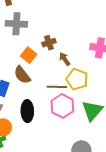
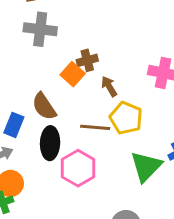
orange square: (29, 55) -> (73, 74), moved
pink hexagon: (62, 106) -> (78, 168), moved
black ellipse: (27, 111) -> (50, 143), moved

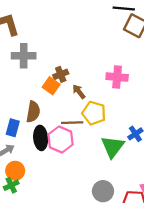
brown semicircle: (44, 106) -> (33, 112), turned -130
pink hexagon: (78, 168) -> (61, 140), moved

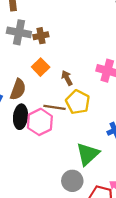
brown cross: (61, 74) -> (41, 36), moved
green triangle: (113, 147) -> (88, 154), moved

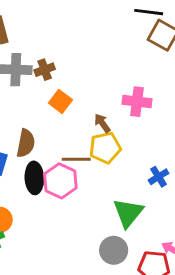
orange square: (41, 67) -> (60, 101), moved
brown arrow: (67, 78) -> (102, 123), moved
yellow pentagon: (78, 102) -> (105, 148), turned -30

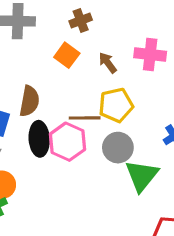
brown cross: (45, 70) -> (81, 20), moved
brown arrow: (102, 123) -> (108, 63), moved
gray circle: (114, 250) -> (118, 148), moved

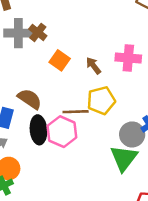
brown cross: (81, 20) -> (38, 32), moved, turned -30
brown semicircle: (29, 101) -> (30, 99), turned -65
gray circle: (118, 148) -> (132, 134), moved

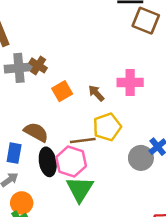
orange square: (60, 60) -> (62, 91), turned 30
green triangle: (124, 158) -> (80, 189), moved

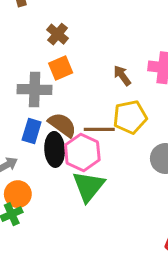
gray cross: (19, 68) -> (35, 90), moved
orange square: (62, 91) -> (61, 68), moved
brown semicircle: (36, 132) -> (62, 125), moved
blue rectangle: (14, 153) -> (32, 131), moved

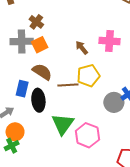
gray cross: (35, 90) -> (22, 41), moved
brown semicircle: (62, 125) -> (42, 72), moved
pink hexagon: (82, 152) -> (87, 135), moved

